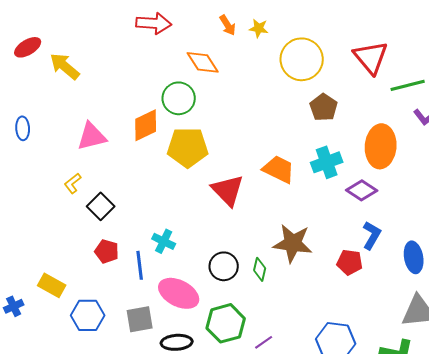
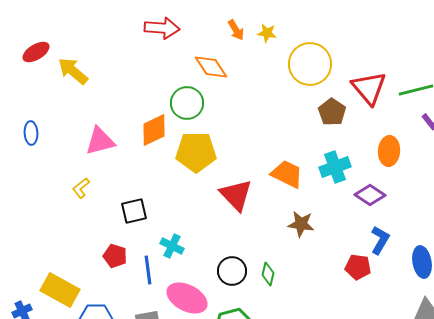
red triangle: (371, 57) -> (369, 88), moved
orange ellipse: (381, 146) -> (389, 151), size x0.7
black square: (101, 206) -> (134, 211), moved, turned 32
brown star: (293, 243) -> (301, 224), moved, size x0.7
yellow rectangle: (52, 285) -> (60, 290), size x1.4

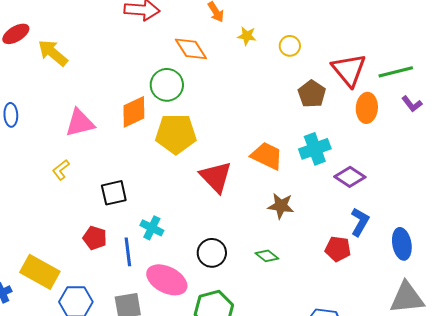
yellow star: (267, 33) -> (247, 36), moved
yellow circle: (310, 64) -> (290, 46), size x0.5
orange ellipse: (389, 151) -> (367, 108), moved
green diamond: (268, 274) -> (267, 256), moved, turned -65

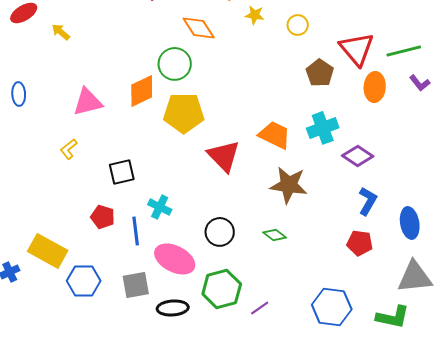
yellow arrow: (53, 53) -> (61, 32), size x0.6
brown star: (281, 206) -> (289, 185), size x1.4
red pentagon: (338, 249) -> (360, 243), moved

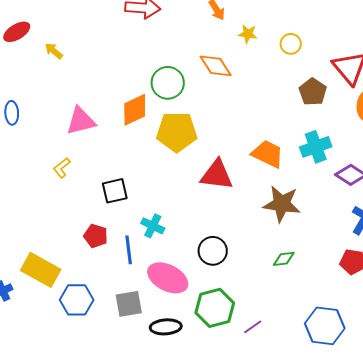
orange diamond: (199, 28) -> (216, 66), moved
red triangle: (224, 156) -> (217, 175), turned -39
green diamond: (275, 235) -> (284, 259), moved, turned -45

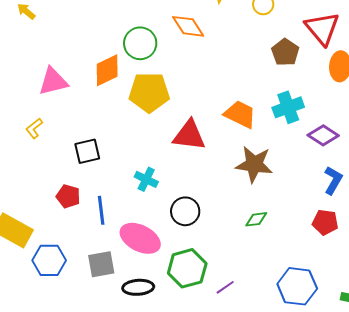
cyan cross: (153, 226) -> (146, 179), moved

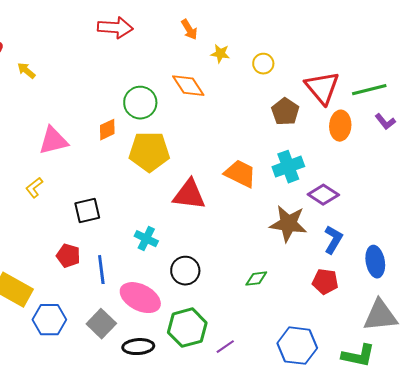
orange diamond: (107, 70) -> (107, 130), size x0.7
brown star: (254, 164) -> (288, 224), moved
gray square: (101, 264) -> (101, 324), turned -36

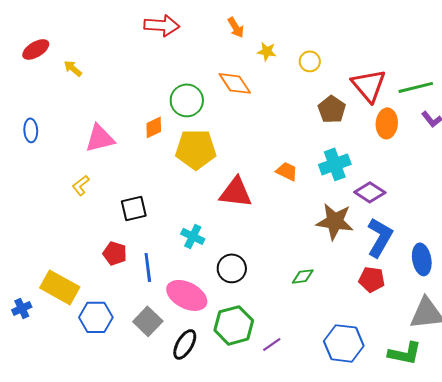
orange trapezoid: (240, 174) -> (287, 171), size x0.7
blue L-shape: (333, 240) -> (380, 237), size x1.4
black ellipse: (138, 347) -> (185, 344), turned -56

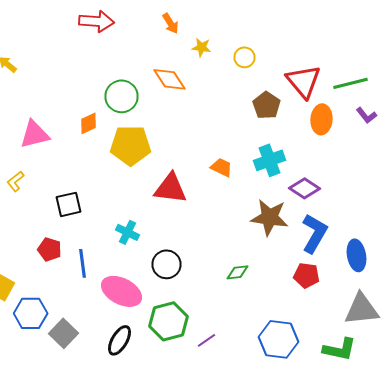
gray square: (148, 321) -> (64, 333), moved

